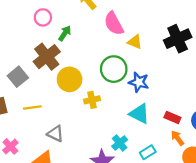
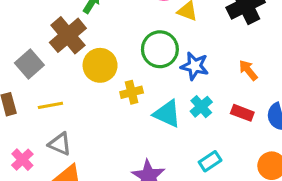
cyan triangle: (139, 114) -> (167, 114), moved
gray triangle: (55, 134) -> (60, 144), moved
orange arrow: (177, 138) -> (248, 70), moved
cyan cross: (120, 143) -> (201, 107), moved

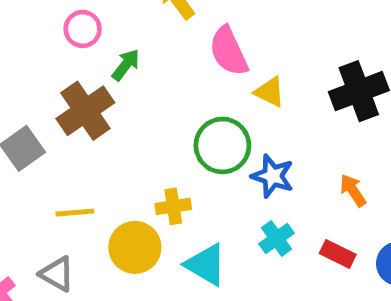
yellow circle: (100, 65) -> (135, 247), moved
yellow line: (50, 105) -> (75, 213), moved
cyan triangle: (167, 114) -> (206, 265), moved

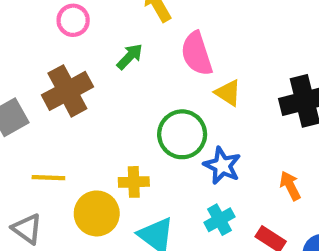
green arrow: (126, 65) -> (130, 57), moved

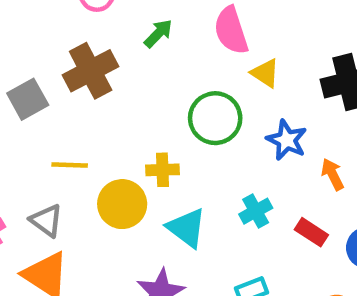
blue star: (222, 166) -> (287, 140), moved

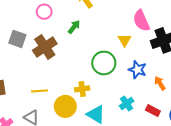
pink semicircle: (231, 30) -> (141, 21), moved
yellow triangle: (265, 73) -> (125, 40), turned 32
gray square: (28, 99) -> (17, 39), moved, turned -36

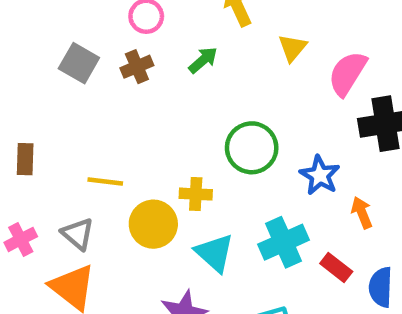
pink semicircle: (141, 21) -> (347, 73), turned 45
yellow triangle: (125, 40) -> (292, 48), moved
brown cross: (45, 47) -> (137, 67), moved, size x0.6
cyan cross: (127, 104) -> (284, 242), size x1.5

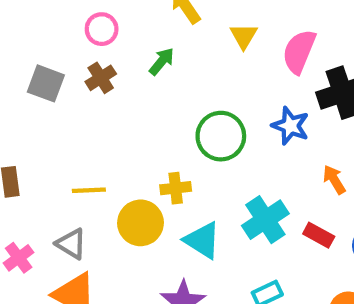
blue star: (320, 175) -> (290, 126), moved

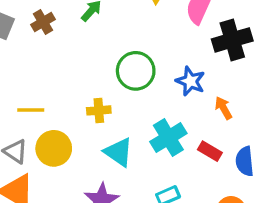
blue star: (290, 126) -> (190, 81), moved
yellow circle: (141, 223) -> (54, 148), moved

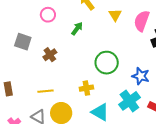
brown cross: (43, 22) -> (50, 55), moved
blue star: (190, 81) -> (141, 76), moved

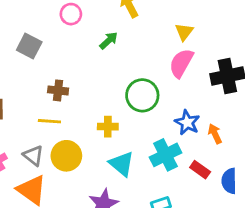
yellow triangle: (115, 15) -> (184, 32), moved
pink semicircle: (142, 21) -> (181, 63), moved
brown cross: (50, 55) -> (58, 90), moved, turned 32

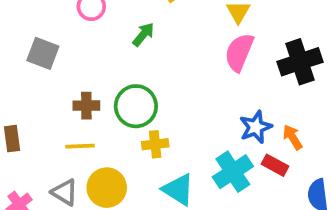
green circle: (142, 95) -> (136, 106), moved
blue star: (187, 122) -> (256, 127), turned 30
red rectangle: (200, 170) -> (275, 165), moved

